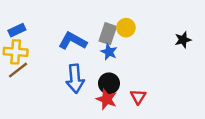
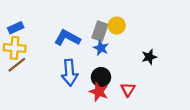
black star: (183, 40) -> (149, 57), moved

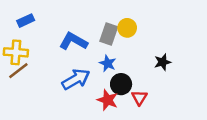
blue rectangle: (16, 28) -> (26, 21), moved
blue star: (101, 48) -> (108, 63), moved
blue arrow: (70, 73) -> (76, 79), turned -115
black circle: (101, 77) -> (121, 84), moved

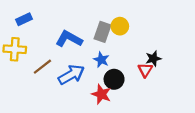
brown line: (18, 71) -> (42, 67), moved
red triangle: (139, 98) -> (145, 70), moved

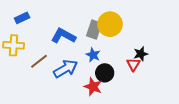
yellow circle: (120, 26) -> (110, 24), size x1.5

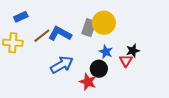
blue star: (93, 55) -> (106, 52), moved
brown line: (39, 61) -> (42, 36), moved

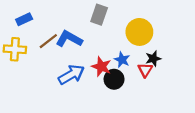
yellow circle: (104, 23) -> (139, 32), moved
gray rectangle: (89, 28) -> (99, 15), moved
red star: (88, 82) -> (101, 67), moved

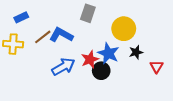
blue star: (122, 60) -> (108, 53), size x1.5
red star: (101, 67) -> (90, 59), turned 30
red triangle: (145, 70) -> (157, 67), moved

